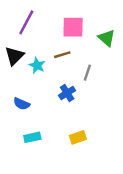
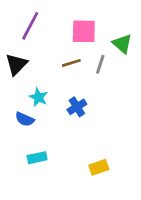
cyan star: (37, 65) -> (38, 97), moved
gray line: (87, 73) -> (100, 64), moved
yellow rectangle: (78, 137) -> (99, 167), moved

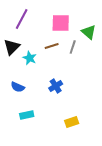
cyan star: (38, 97) -> (30, 58), moved
blue cross: (77, 107) -> (56, 86), moved

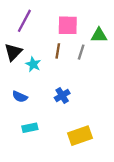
green triangle: (89, 32) -> (99, 35), turned -42
brown line: (52, 46) -> (58, 51), turned -64
yellow rectangle: (72, 122) -> (80, 136), size x1.5

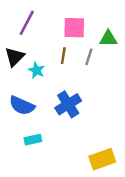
blue cross: (62, 95) -> (68, 104), size x1.5
blue semicircle: (20, 97) -> (22, 106), size x1.5
yellow rectangle: (80, 136) -> (102, 159), moved

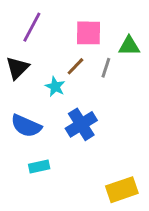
brown line: (63, 56) -> (75, 66), turned 35
cyan star: (37, 70) -> (55, 87), moved

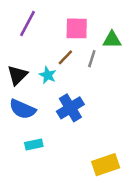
black triangle: (17, 68) -> (17, 75), moved

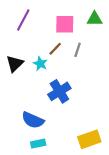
green triangle: (112, 40) -> (95, 19), moved
blue semicircle: (22, 109) -> (33, 120), moved
cyan rectangle: (34, 144) -> (38, 144), moved

